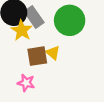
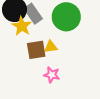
yellow triangle: (53, 53) -> (51, 47), turned -48
pink star: (26, 83) -> (52, 75), moved

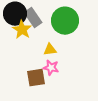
brown square: (36, 50) -> (36, 78), moved
pink star: (52, 75) -> (51, 68), moved

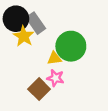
green circle: (65, 21) -> (71, 46), moved
brown square: (36, 78) -> (39, 89), turned -36

